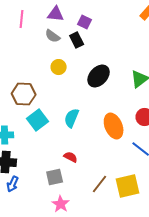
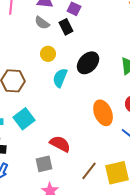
cyan semicircle: (72, 118) -> (60, 78), moved
cyan square: (38, 120) -> (24, 119), moved
red semicircle: (71, 157) -> (60, 144), size x1.5

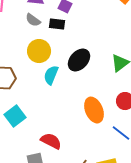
black rectangle: (66, 27) -> (57, 24), turned -56
yellow circle: (48, 54) -> (39, 51), size x1.5

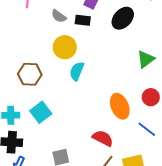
black ellipse: (79, 60) -> (123, 18), moved
red semicircle: (51, 141) -> (103, 138), moved

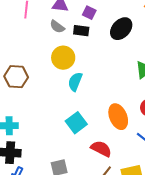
brown hexagon: (30, 74) -> (16, 77), moved
cyan square: (41, 112) -> (76, 123), moved

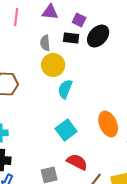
gray semicircle: (57, 27) -> (45, 43), moved, turned 49
black ellipse: (121, 29) -> (98, 36), moved
red semicircle: (101, 149) -> (77, 162), moved

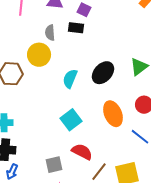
black ellipse: (98, 36) -> (103, 73), moved
yellow circle: (53, 65) -> (39, 55), moved

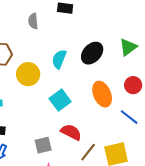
gray semicircle: (50, 33) -> (33, 21), moved
yellow circle: (39, 55) -> (28, 74), moved

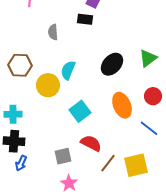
cyan semicircle: (59, 59) -> (68, 70), moved

